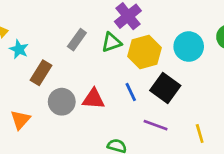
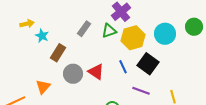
red triangle: (93, 99) -> (96, 72), turned 30

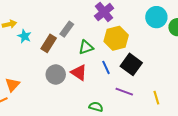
green triangle: (109, 31) -> (86, 47), moved
cyan circle: (165, 34) -> (156, 17), moved
brown rectangle: (58, 53) -> (49, 43), moved
orange triangle: (43, 87) -> (12, 85), moved

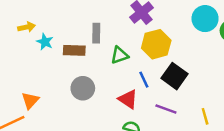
gray rectangle: (67, 29) -> (96, 33), turned -35
brown rectangle: (49, 43) -> (74, 50), turned 60
red triangle: (79, 72) -> (128, 99), moved

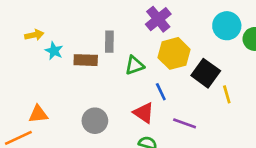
black square: (174, 76) -> (206, 73), moved
gray circle: (83, 88) -> (95, 121), moved
orange triangle: (30, 100) -> (38, 114), turned 42
yellow line: (205, 116) -> (227, 94), moved

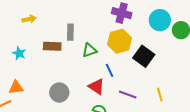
purple cross: (158, 19) -> (122, 13), moved, turned -36
yellow arrow: (34, 35) -> (29, 19), moved
cyan star: (54, 51) -> (19, 53), moved
yellow line: (227, 94) -> (160, 95), moved

